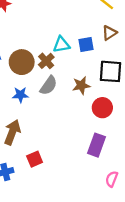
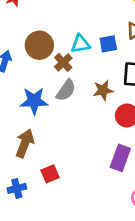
brown circle: (22, 62) -> (39, 45), moved
blue star: (20, 95) -> (34, 101), size x1.5

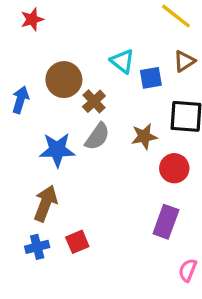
cyan triangle: (80, 44) -> (122, 61), moved, turned 48
blue cross: (17, 188) -> (37, 247), moved

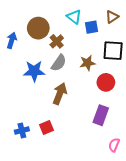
brown arrow: (45, 203) -> (60, 94), moved

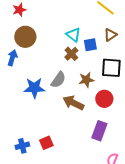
brown circle: (38, 28) -> (25, 37), moved
brown cross: (57, 41) -> (71, 54), moved
brown arrow: (60, 94) -> (73, 103), moved, turned -85

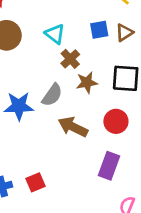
cyan triangle: (73, 35) -> (55, 34), moved
blue square: (90, 45) -> (99, 30), moved
brown star: (86, 80) -> (87, 82), moved

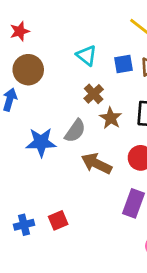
cyan triangle: (55, 34) -> (87, 55), moved
brown star: (87, 82) -> (111, 118), turned -30

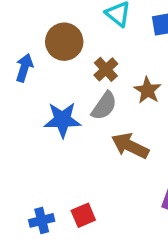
brown circle: (28, 70) -> (64, 42), moved
brown cross: (94, 94) -> (106, 69), moved

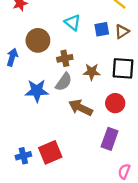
brown cross: (106, 69) -> (65, 58), turned 32
brown star: (148, 90) -> (92, 72), turned -30
red square: (83, 215) -> (50, 152), size x1.5

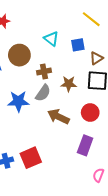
brown triangle: (122, 31) -> (96, 58), moved

